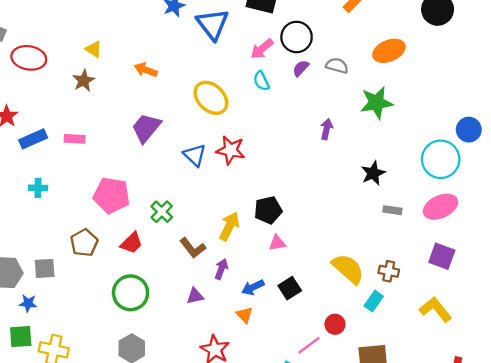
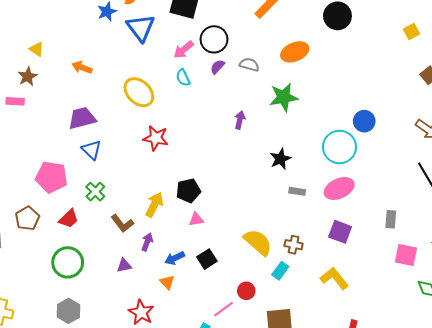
purple trapezoid: (146, 128) -> (82, 118), turned 36
pink rectangle: (75, 139) -> (15, 101), moved
blue triangle: (195, 155) -> (91, 150), moved

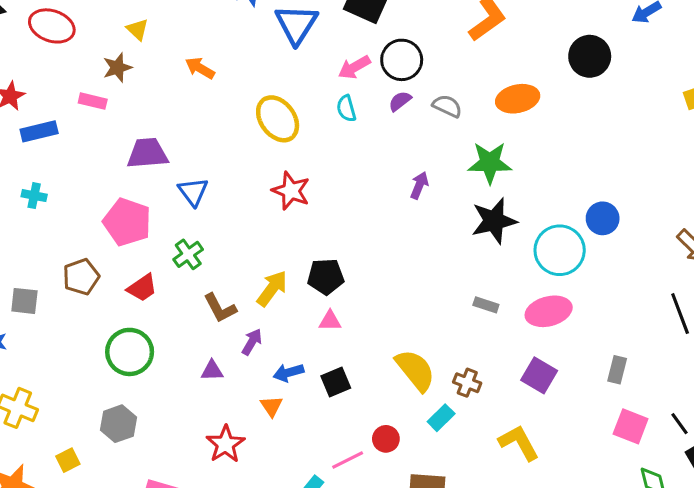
purple trapezoid: (82, 118) -> (147, 153), moved
black star: (280, 159) -> (494, 221), moved, size x1.4

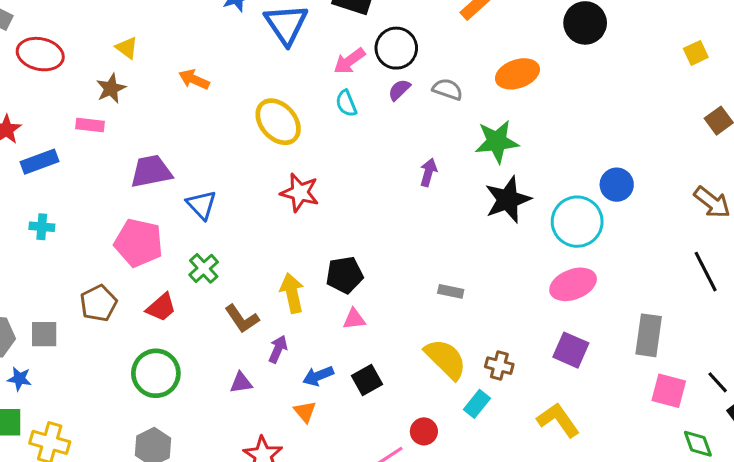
yellow arrow: (272, 288) -> (292, 293), turned -42
gray rectangle: (486, 305) -> (451, 291), moved
gray rectangle: (617, 370) -> (649, 335), size x1.5

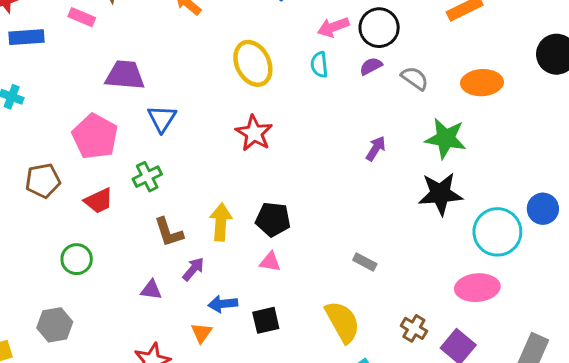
brown cross: (499, 366) -> (414, 328), moved
green circle: (156, 373) -> (77, 259), size x0.7

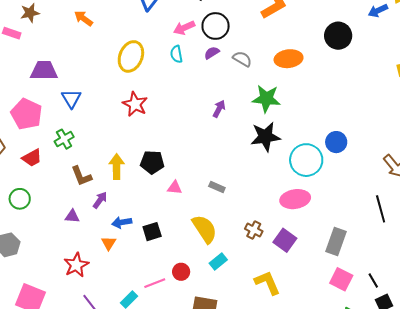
yellow ellipse: (253, 63) -> (131, 56), turned 52
pink triangle: (270, 262) -> (175, 188), moved

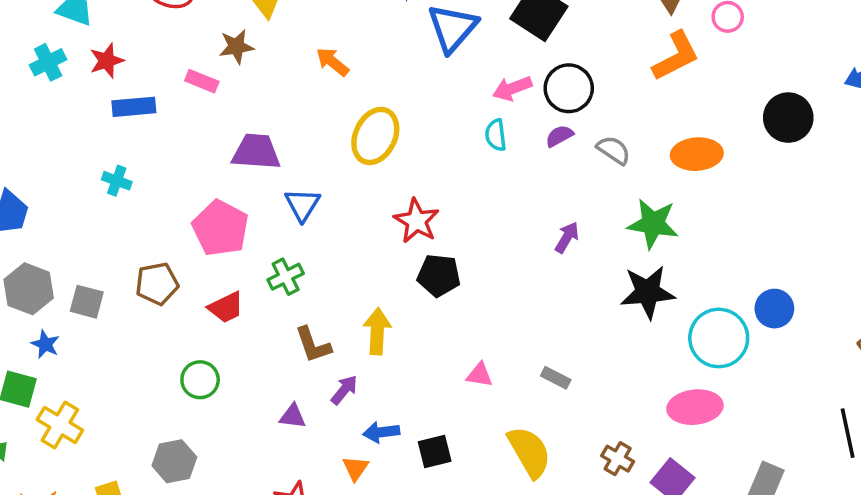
yellow ellipse: (131, 56) -> (375, 136), moved
black pentagon: (152, 162) -> (439, 275), moved

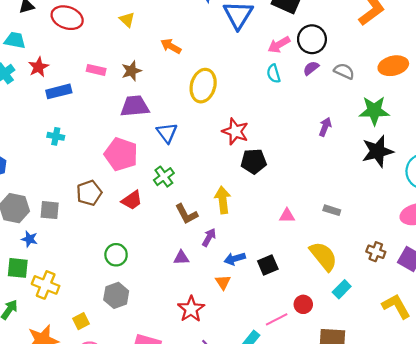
brown star: (236, 47) -> (131, 71), moved
green circle: (200, 380) -> (116, 255), moved

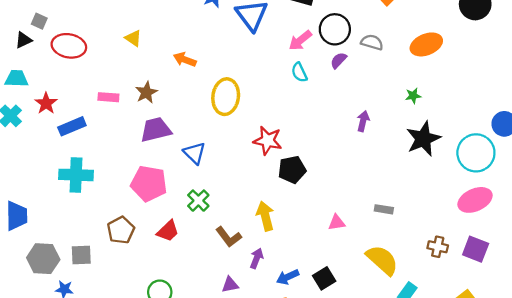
gray semicircle: (344, 71) -> (372, 42), moved
green star: (374, 111) -> (413, 96), size x0.5
cyan cross: (56, 136) -> (76, 175), size x1.8

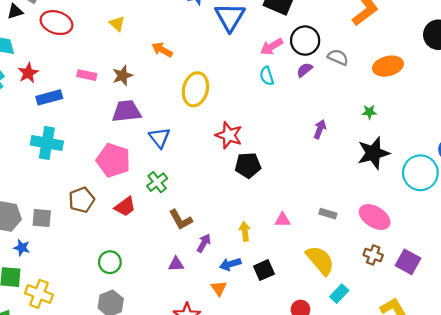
pink ellipse: (475, 200) -> (375, 217), moved, turned 48
yellow arrow: (265, 216) -> (245, 231), moved, size x0.7

